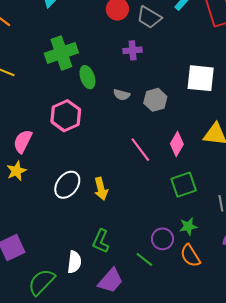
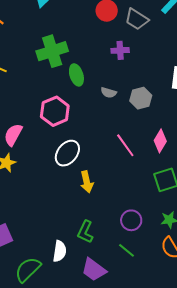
white ellipse: (67, 185) -> (67, 153), moved
purple circle: (162, 239) -> (131, 220), moved
purple trapezoid: (111, 281) -> (94, 270), turned 84

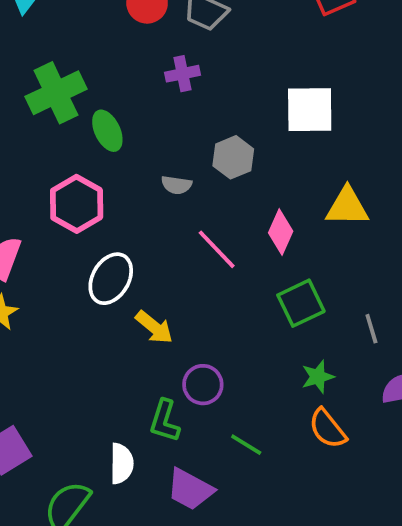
gray semicircle: (109, 93) -> (176, 185), moved
yellow arrow: (87, 182) -> (154, 327), turned -30
purple circle: (131, 220) -> (203, 385), moved

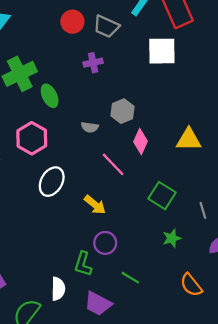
white square: (310, 110) -> (162, 51), moved
pink diamond: (281, 232) -> (140, 141), moved
green square: (301, 303) -> (162, 196), turned -32
yellow arrow: (154, 327) -> (95, 205), moved
orange semicircle: (328, 429) -> (191, 285), moved

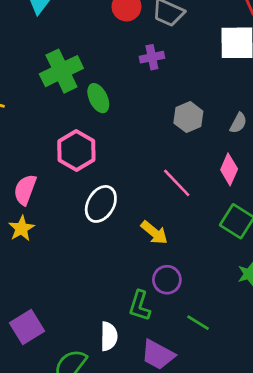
gray semicircle: (90, 127) -> (238, 123), moved, turned -70
pink diamond: (140, 141) -> (229, 169), moved

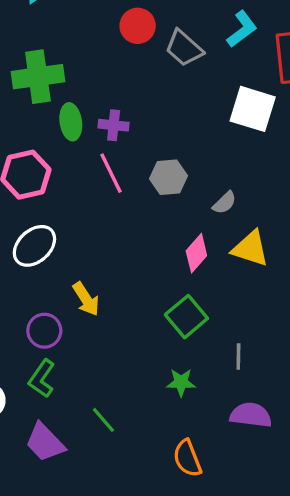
purple cross: (152, 57) -> (114, 125), moved
pink line: (177, 183) -> (111, 173), moved
purple circle: (167, 280) -> (44, 331), moved

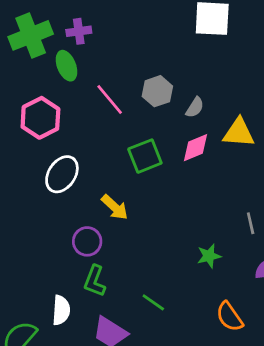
purple cross: (114, 125) -> (79, 31), moved
gray semicircle: (224, 203) -> (195, 107), moved
pink diamond: (196, 253) -> (196, 148), turned 40
green square: (186, 317) -> (145, 156), moved, turned 32

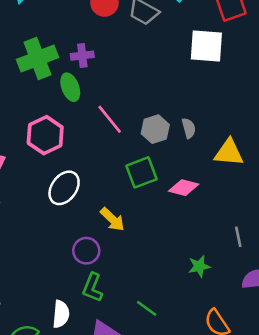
gray hexagon: (157, 91) -> (155, 129), moved
gray semicircle: (195, 107) -> (189, 128), turned -48
pink diamond: (196, 148) -> (184, 188), moved, turned 36

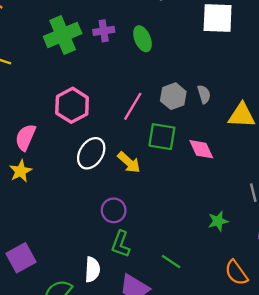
green ellipse: (70, 87) -> (143, 39), moved
pink line: (110, 119) -> (133, 106), moved, turned 72
green square: (141, 172) -> (162, 137), turned 32
pink diamond: (184, 188) -> (201, 149), turned 52
yellow arrow: (112, 219) -> (129, 162), moved

